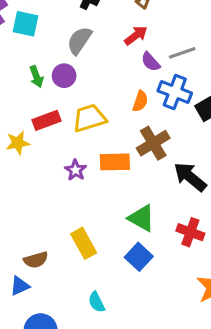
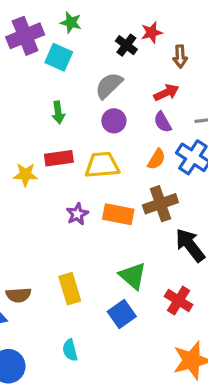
purple semicircle: (151, 62) -> (163, 122), moved
purple circle: (64, 76) -> (114, 121), moved

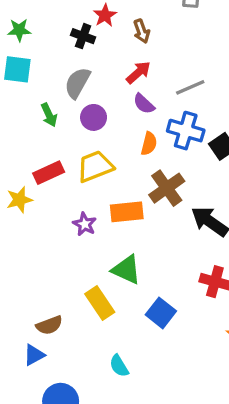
green arrow: (58, 112) -> (49, 115), moved
green triangle: (133, 276) -> (126, 270), moved

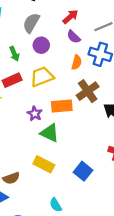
green arrow: (49, 115) -> (14, 54), moved
green triangle: (126, 270) -> (50, 133), moved
yellow rectangle: (100, 303) -> (44, 164), turned -30

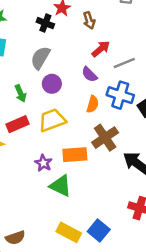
red arrow: (70, 17) -> (101, 49), moved
yellow rectangle: (44, 164) -> (69, 232), moved

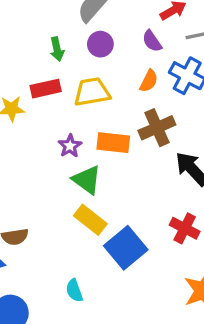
blue square: (99, 230) -> (126, 248), size x1.4
yellow rectangle: (69, 232) -> (90, 220), moved

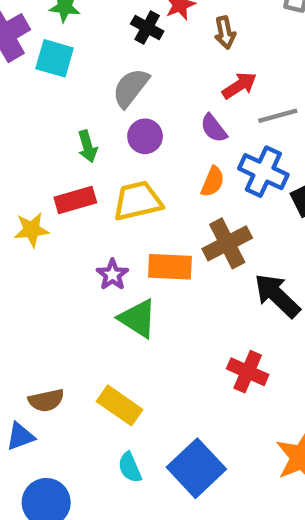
yellow rectangle: (90, 220) -> (120, 405), moved
red cross: (185, 228) -> (248, 372), moved
blue square: (126, 248) -> (196, 468), moved

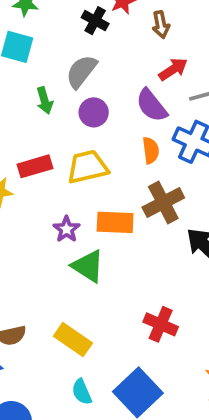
purple semicircle: (214, 128) -> (152, 105), size x1.4
green arrow: (88, 146) -> (45, 100), moved
orange semicircle: (213, 182) -> (151, 150), turned -30
red cross: (248, 372) -> (161, 324), moved

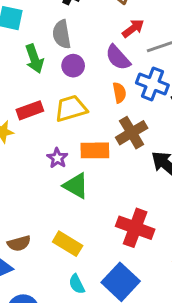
gray semicircle: (81, 71) -> (62, 34), turned -44
green arrow: (45, 100) -> (34, 59), size x1.4
red cross: (161, 324) -> (135, 228), size x1.4

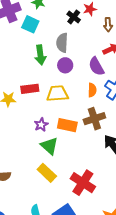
yellow rectangle: (68, 244) -> (47, 173), moved

